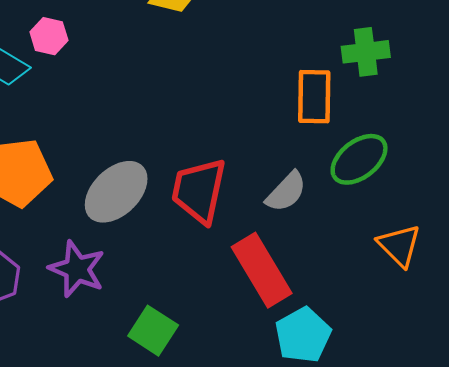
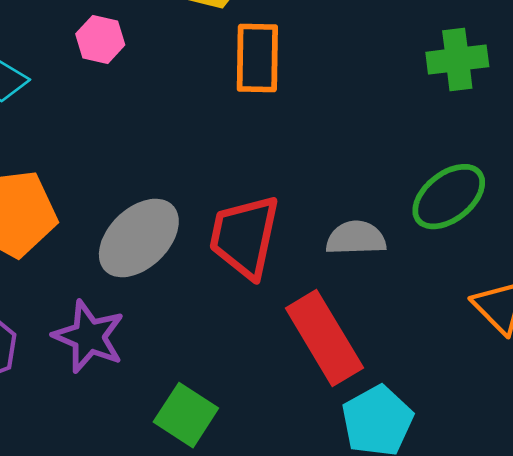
pink hexagon: (49, 36) -> (100, 39), moved
orange rectangle: (314, 97) -> (257, 58), moved
gray semicircle: (286, 192) -> (356, 238), turned -135

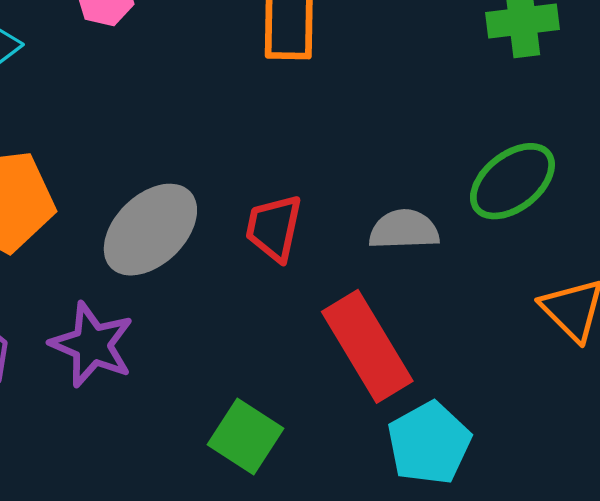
red trapezoid: (245, 237) -> (274, 228), size x0.7
green square: (186, 415) -> (246, 436), moved

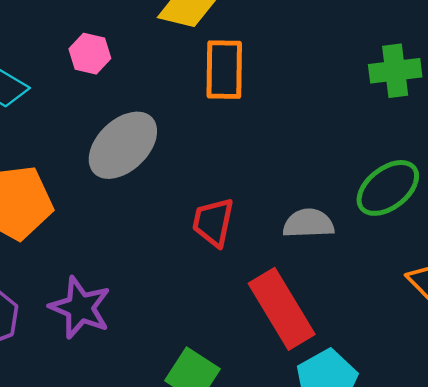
gray ellipse: (150, 230) -> (123, 145), moved

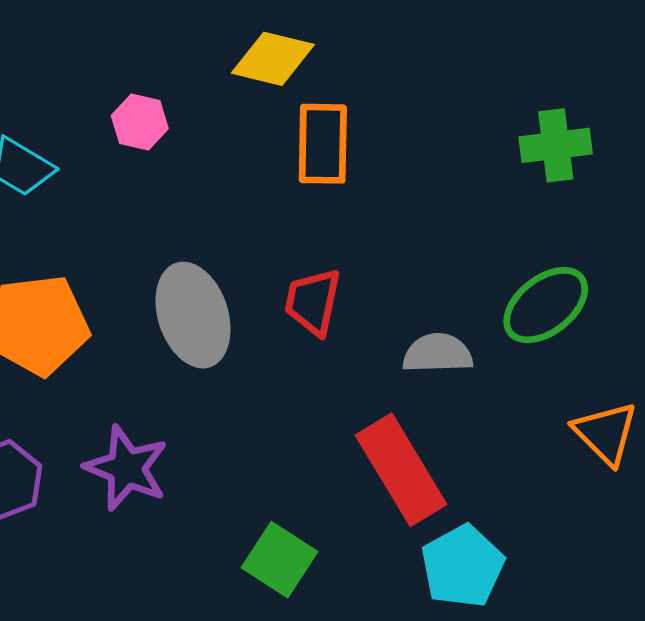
gray ellipse: (123, 145) -> (193, 315), moved, turned -64
red trapezoid: (213, 222) -> (313, 302), moved

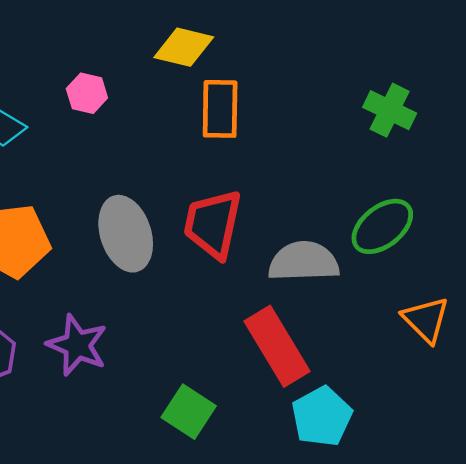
green cross: (556, 145) -> (390, 110), turned 33
red trapezoid: (313, 302) -> (213, 224), size x1.4
gray semicircle: (438, 353) -> (304, 262), size x1.4

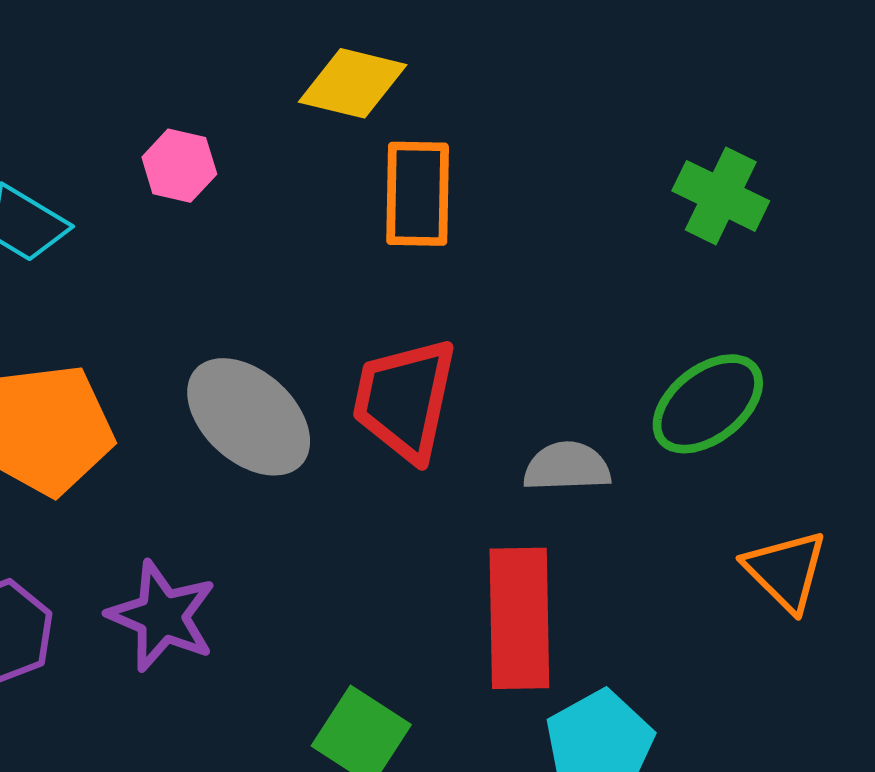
gray ellipse: (126, 234) -> (249, 417), turned -30
gray semicircle: (304, 262) -> (567, 467), size x0.7
red rectangle: (277, 346) -> (519, 618), turned 30

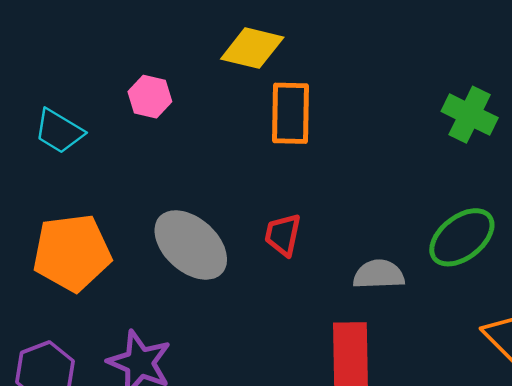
red trapezoid: (405, 400) -> (283, 235), size x0.6

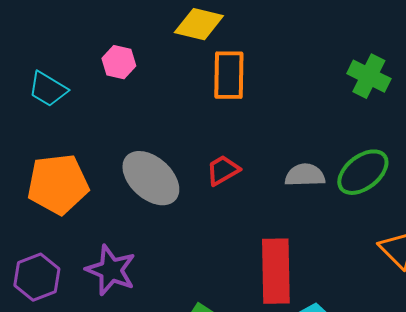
red trapezoid: (283, 235) -> (223, 170), turned 48
gray semicircle: (379, 274) -> (305, 175), moved

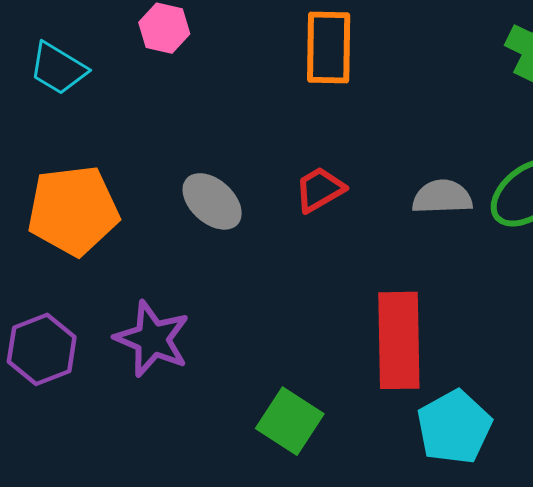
gray ellipse: (151, 178) -> (212, 201), size x0.7

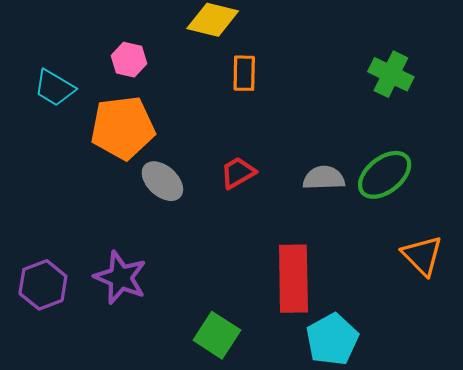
orange rectangle: (329, 48) -> (244, 73), size x0.7
orange pentagon: (73, 210) -> (123, 128), moved

